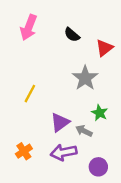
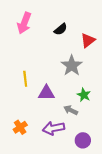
black semicircle: (72, 35) -> (61, 29), turned -80
yellow line: (30, 94) -> (25, 79), turned -35
purple triangle: (60, 122) -> (46, 93), moved, turned 36

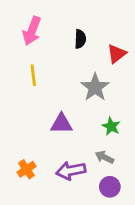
black semicircle: (61, 29) -> (80, 39), turned -48
yellow line: (25, 79) -> (33, 75), moved
gray arrow: (71, 110) -> (104, 157), moved

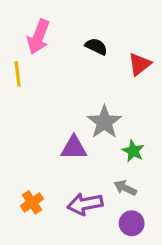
black semicircle: (80, 39) -> (96, 47), turned -66
yellow line: (33, 75) -> (18, 74), moved
gray star: (95, 87) -> (104, 122), moved

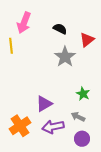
gray star: (104, 122) -> (65, 57), moved
purple triangle: (74, 148) -> (44, 104), moved, turned -30
orange cross: (32, 202) -> (20, 126), size x1.5

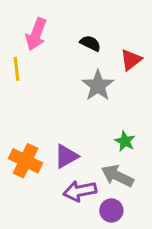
gray arrow: (78, 117) -> (117, 176), size x1.5
orange cross: (20, 126) -> (26, 161), moved, turned -30
purple circle: (82, 139) -> (111, 210), moved

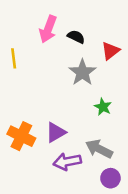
pink arrow: (36, 34) -> (48, 29), moved
green star: (125, 141) -> (103, 107), moved
purple circle: (111, 210) -> (110, 178), moved

